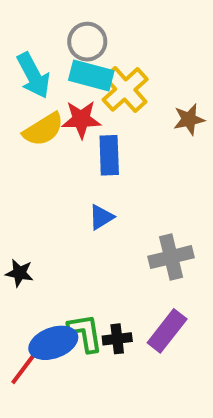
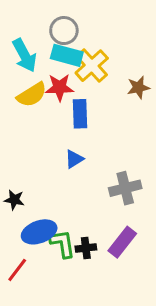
blue ellipse: (53, 343) -> (39, 232), moved

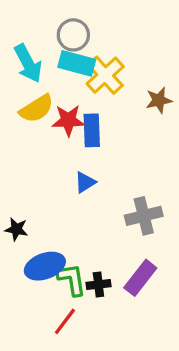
red star: (60, 87) -> (68, 120), moved
red line: (17, 270) -> (65, 321), moved

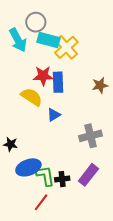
gray circle: (73, 35) -> (36, 22), moved
brown star: (159, 100) -> (100, 85), moved
yellow semicircle: (36, 109) -> (32, 97), moved, turned -115

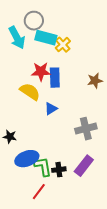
yellow cross: (66, 47) -> (63, 45), size x0.7

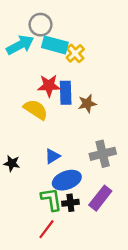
cyan arrow: (17, 38) -> (20, 45), turned -90
brown star: (95, 81) -> (87, 104), moved
blue triangle: (51, 109) -> (52, 156), moved
blue ellipse: (27, 159) -> (67, 180), moved

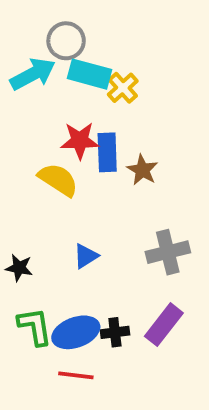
brown star: (87, 104) -> (142, 170), turned -30
blue ellipse: (67, 180) -> (76, 332), moved
green L-shape: (51, 199) -> (35, 326), moved
red line: (46, 229) -> (76, 375), turned 60

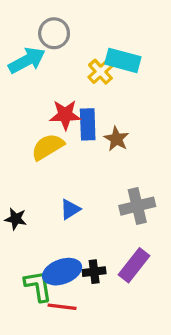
cyan rectangle: (90, 74) -> (123, 60), moved
yellow semicircle: (58, 180) -> (48, 147), turned -64
green L-shape: (35, 326) -> (38, 286), moved

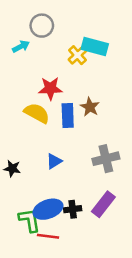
cyan arrow: (27, 60) -> (21, 47), size x0.6
blue rectangle: (88, 124) -> (68, 116), moved
yellow semicircle: (48, 147) -> (37, 113), turned 60

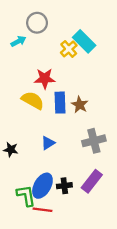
cyan rectangle: (95, 47) -> (84, 41), turned 30
brown star: (90, 107) -> (80, 105), moved
blue ellipse: (48, 209) -> (42, 186), turned -40

